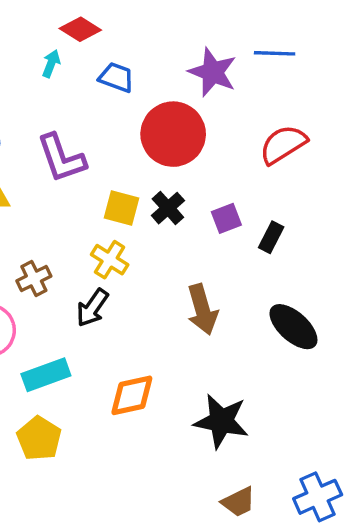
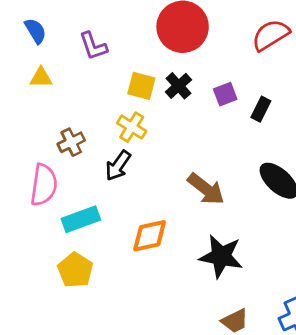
purple L-shape: (61, 158) -> (93, 46), size x0.7
brown arrow: (202, 309) -> (206, 189), moved, turned -36

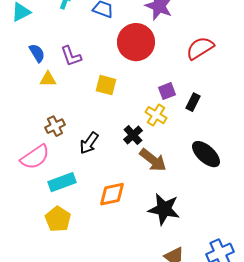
blue semicircle: (35, 31) -> (37, 53), moved
yellow triangle: (41, 78) -> (48, 79), moved
black cross: (178, 86) -> (133, 135), moved
yellow cross: (132, 127) -> (156, 115), moved
pink semicircle: (44, 185) -> (35, 157), turned 48

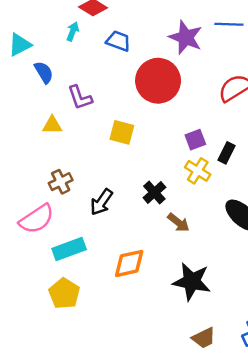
blue semicircle: (37, 53) -> (44, 72), moved
yellow cross: (156, 115) -> (198, 171), moved
brown arrow: (153, 160) -> (178, 223), size x0.7

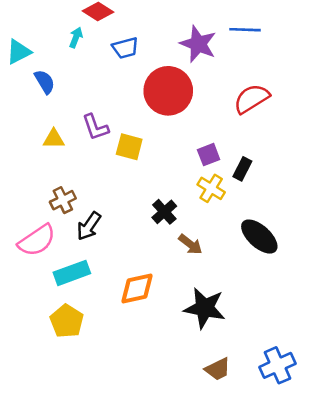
blue trapezoid: (118, 41) -> (125, 48), turned 145
purple L-shape: (80, 98) -> (95, 127), moved
black arrow: (102, 202) -> (89, 226), moved

